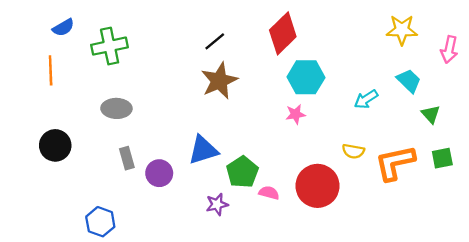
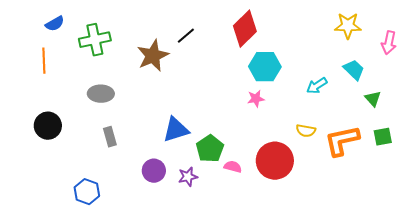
brown star: (219, 81) -> (153, 56), moved
purple circle: (159, 173) -> (154, 171), moved

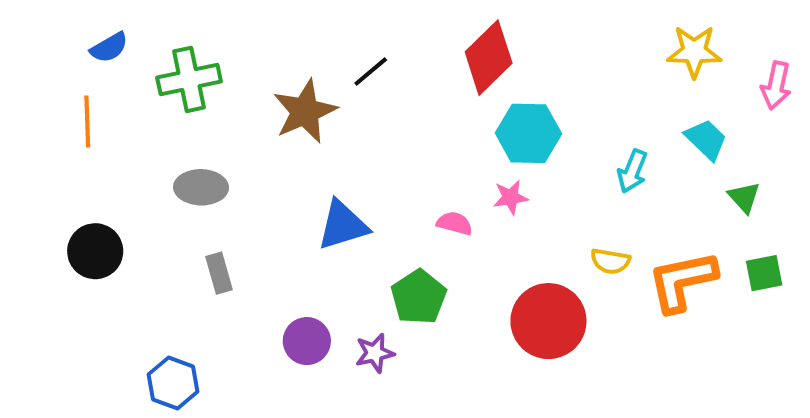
cyan arrow: (317, 86) -> (632, 171), turned -35
blue triangle: (176, 130) -> (343, 225), moved
pink semicircle: (233, 167) -> (455, 223), moved

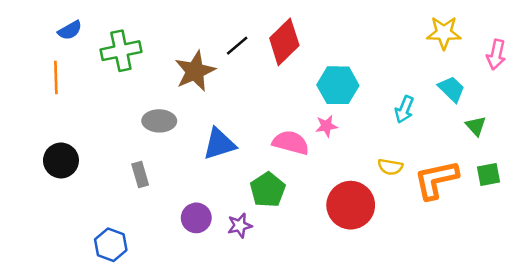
red diamond: (489, 58) -> (284, 42), moved
gray ellipse: (201, 187) -> (159, 121), moved
pink semicircle: (455, 223) -> (291, 143), size x1.6

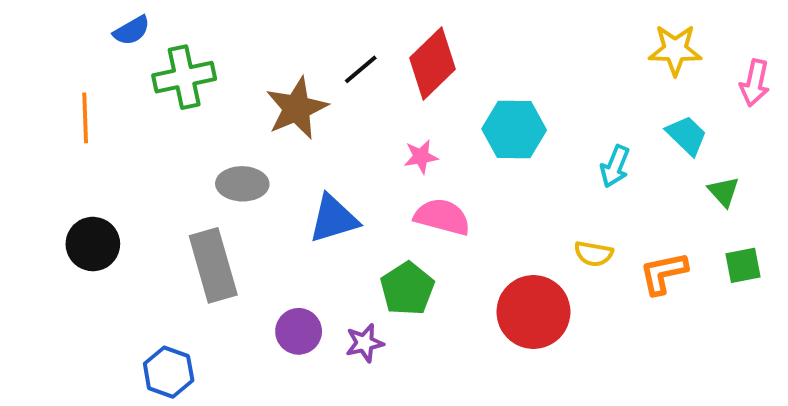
blue semicircle: (70, 30) -> (132, 31), moved
pink star: (326, 126) -> (421, 157), moved
gray rectangle: (140, 175) -> (213, 265), size x1.8
orange L-shape: (436, 180) -> (663, 273), size x0.7

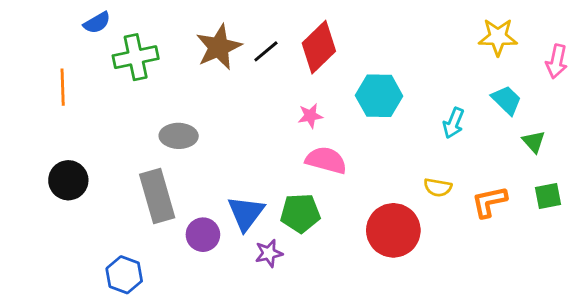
brown star: (297, 108) -> (219, 47), moved
blue triangle: (334, 219) -> (246, 213), moved, turned -36
green pentagon: (407, 289) -> (300, 213), turned 30
purple circle: (299, 331) -> (203, 235), moved

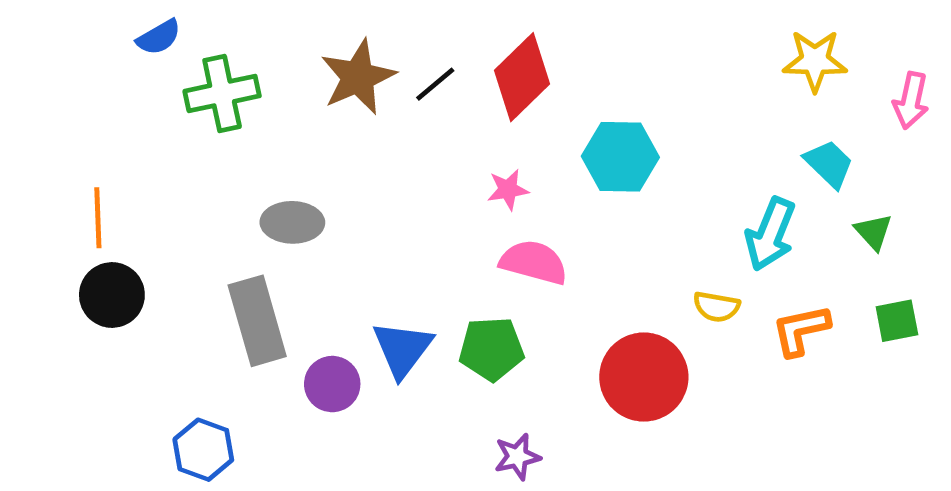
orange line: (63, 87) -> (98, 218), moved
cyan arrow: (454, 123) -> (770, 234), moved, size x1.4
purple star: (269, 253) -> (517, 457), moved

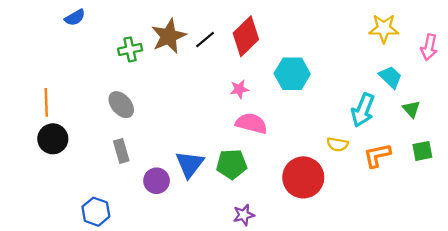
green cross: (222, 94) -> (130, 49), moved, size x0.7
gray ellipse: (292, 222) -> (121, 105), moved, turned 48
gray rectangle: (257, 321) -> (121, 151), size x0.6

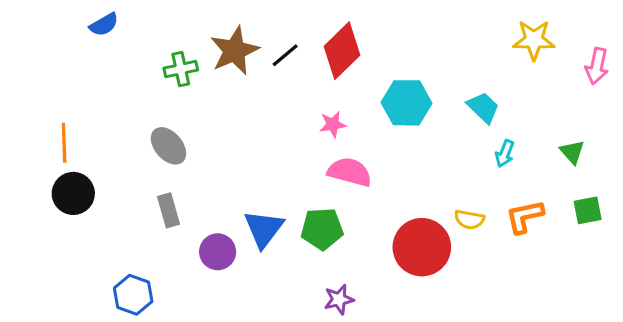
cyan trapezoid: (390, 77) -> (483, 107), moved
cyan arrow: (363, 110) -> (505, 154), size x0.6
yellow semicircle: (337, 144) -> (469, 220), moved

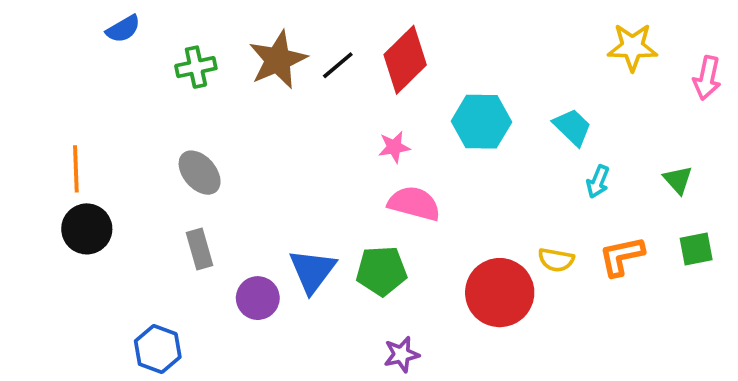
green cross: (181, 69) -> (196, 67), moved

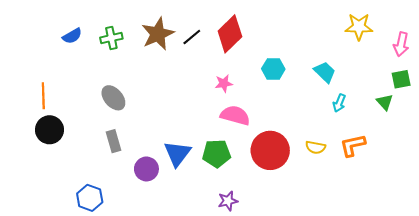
blue semicircle: (123, 29) -> (72, 36), moved
cyan hexagon: (481, 122) -> (273, 69), size x0.7
green square: (696, 249) -> (401, 79), moved
red circle: (500, 293) -> (270, 150), moved

